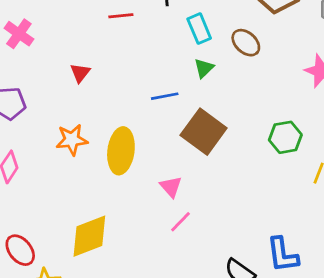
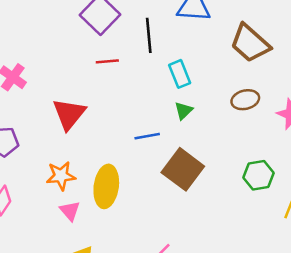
brown ellipse: (246, 43) -> (245, 100), moved, turned -56
red triangle: (80, 73) -> (69, 114), size x1.8
pink triangle: (171, 187) -> (70, 211), moved

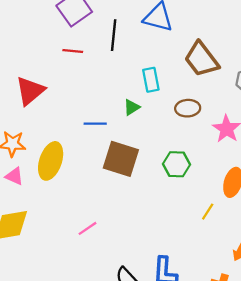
cyan rectangle: (180, 74) -> (151, 80), moved
brown square: (183, 169) -> (121, 159), turned -30
green hexagon: (258, 175) -> (177, 164), moved
pink triangle: (70, 211) -> (14, 176), turned -36

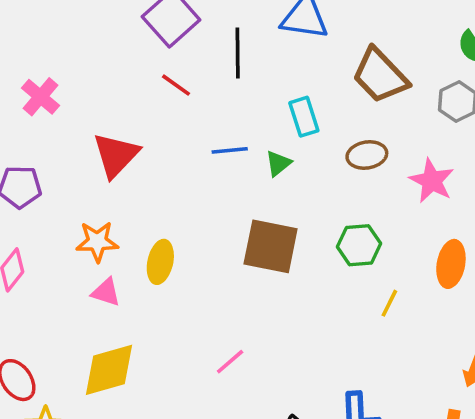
red line: (73, 51) -> (176, 85), turned 36
blue line: (95, 124) -> (230, 150), moved
yellow ellipse: (51, 161) -> (160, 262), size x0.7
yellow line: (208, 212) -> (389, 303), moved

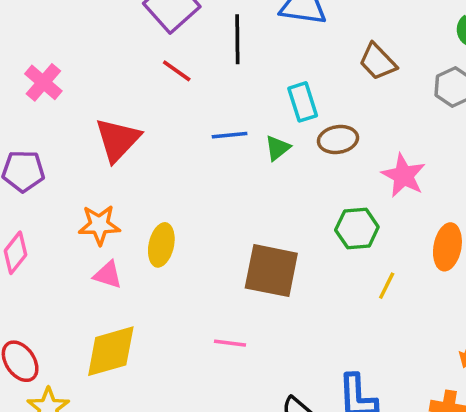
brown trapezoid: (380, 76) -> (378, 62), size x0.7
brown ellipse: (367, 155) -> (338, 139), moved
pink star: (432, 181) -> (403, 176), moved
brown square: (271, 246) -> (271, 271), moved
pink line: (230, 362) -> (230, 343), turned 48

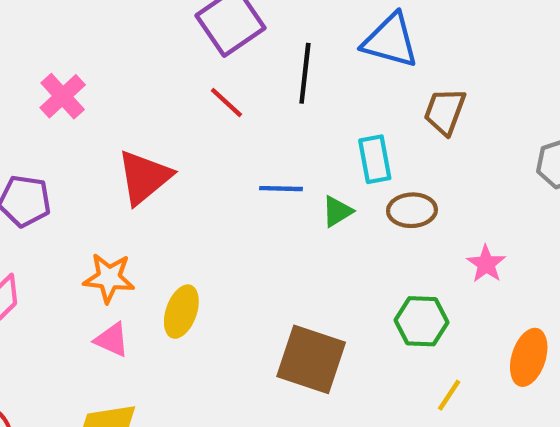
brown trapezoid: (378, 62) -> (445, 111), moved, turned 57
pink star: (403, 176) -> (486, 264), size x0.7

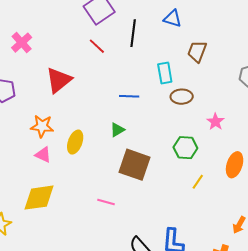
blue triangle: (390, 41) -> (173, 19), size x0.7
blue line: (281, 189) -> (129, 96), moved
green triangle: (337, 211) -> (117, 130), moved

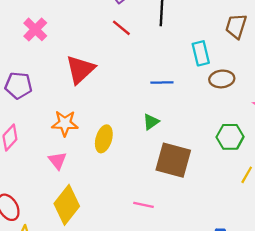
pink triangle: (43, 155) -> (57, 161), moved, turned 30
yellow diamond: (39, 198) -> (67, 205), turned -40

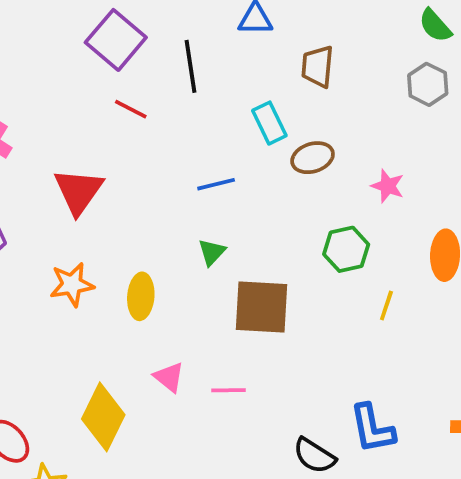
pink triangle: (57, 161) -> (169, 377), moved

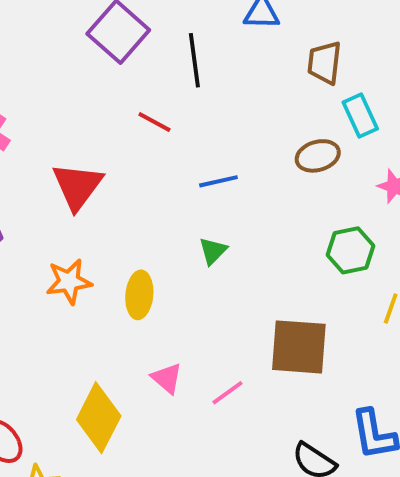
red line: (131, 109) -> (154, 122), moved
cyan rectangle: (269, 123) -> (360, 116), moved
brown square: (262, 307) -> (299, 347), moved
pink line: (229, 390) -> (228, 393), turned -36

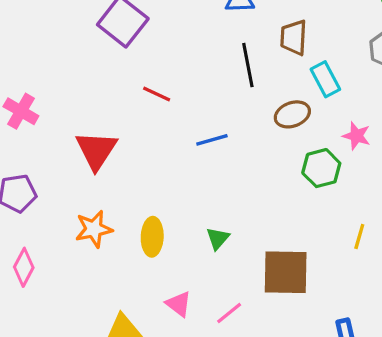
black line: (194, 60) -> (248, 65), moved
green hexagon: (350, 250) -> (321, 168), moved
green triangle: (213, 251) -> (218, 238), moved

